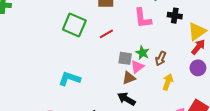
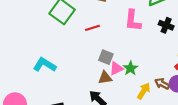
green star: (142, 53) -> (130, 68), moved
brown arrow: (161, 58) -> (162, 84), moved, turned 80

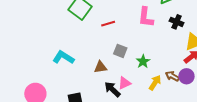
pink triangle: (116, 68) -> (124, 83), moved
brown triangle: (105, 78) -> (100, 67), moved

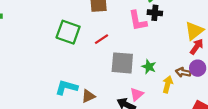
black cross: (177, 22) -> (155, 13), moved
gray square: (120, 51) -> (122, 63), size x1.6
brown triangle: (100, 67) -> (88, 96), moved

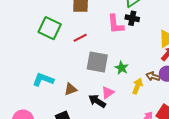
brown triangle: (88, 96) -> (71, 89), moved

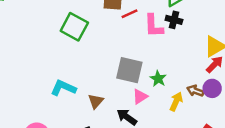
red line: (80, 38) -> (130, 14), moved
brown triangle: (71, 89) -> (96, 101), turned -32
pink triangle: (108, 93) -> (140, 97), moved

